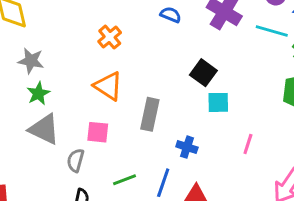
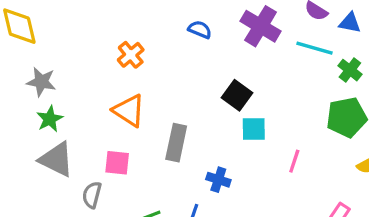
pink line: (248, 144) -> (294, 161), moved

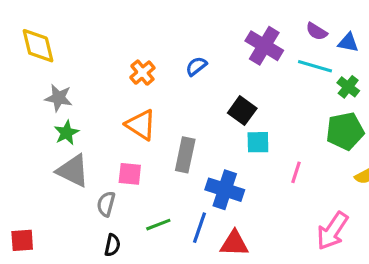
blue semicircle: (200, 30) -> (196, 66), moved, turned -60
blue cross: (218, 180) -> (225, 190), size x1.6

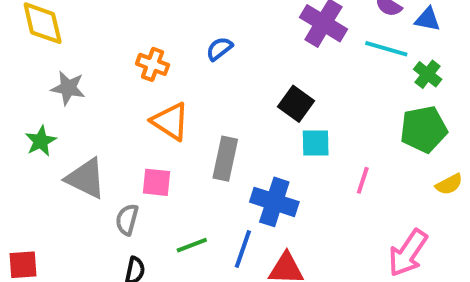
blue semicircle: (196, 66) -> (219, 49), moved
orange cross: (142, 73) -> (153, 64), moved, turned -30
green star: (66, 133) -> (41, 141), moved

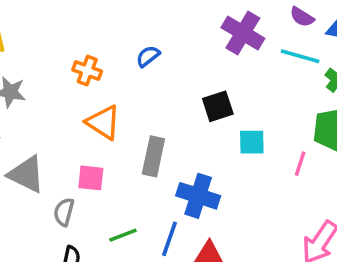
black square: (296, 104) -> (218, 106), turned 36
cyan square: (316, 143) -> (252, 142), moved
pink line: (363, 180) -> (300, 164), moved

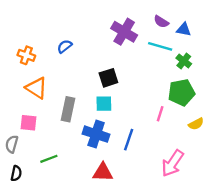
cyan square: (252, 142) -> (104, 104), moved
blue line: (170, 239) -> (129, 140), moved

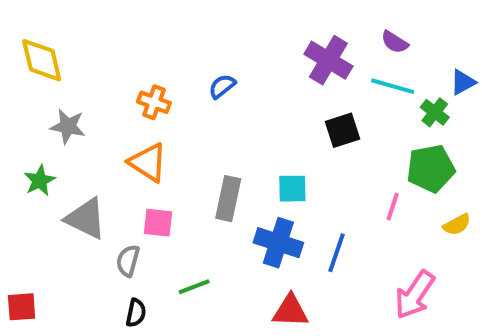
blue triangle: (184, 29) -> (463, 82), moved, turned -40
black square: (108, 78) -> (343, 130), moved
orange triangle: (36, 88) -> (148, 162), moved

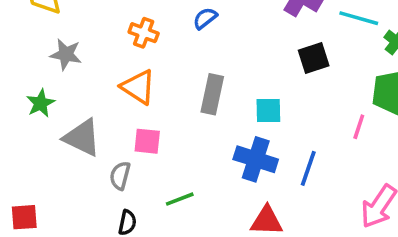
gray rectangle: (228, 199) -> (212, 94), moved

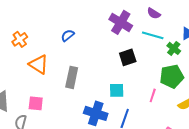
orange cross: (144, 33) -> (20, 39), moved, turned 35
orange triangle: (138, 87) -> (39, 64), moved
cyan square: (268, 110) -> (117, 90), moved

